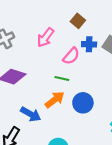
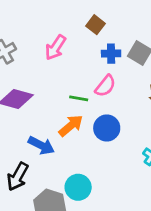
pink semicircle: (71, 56) -> (105, 86), moved

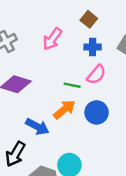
blue cross: (111, 54) -> (93, 47), moved

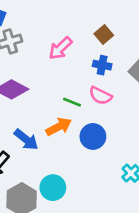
pink semicircle: (96, 75) -> (100, 96), turned 65

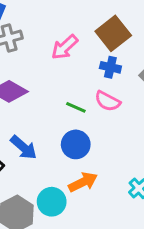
brown square: (104, 35) -> (113, 33), size x1.6
orange arrow: (59, 127) -> (83, 182), moved
blue circle: (93, 136) -> (76, 144), moved

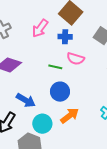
blue cross: (110, 67) -> (65, 37), moved
cyan circle: (52, 202) -> (42, 124), moved

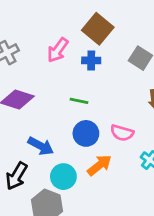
pink semicircle: (76, 59) -> (122, 133), moved

